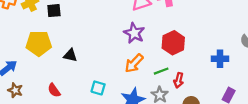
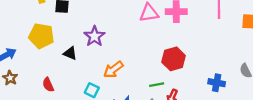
purple star: (134, 33) -> (94, 36), moved
orange arrow: (134, 63) -> (113, 69), moved

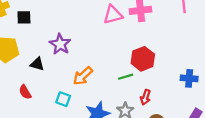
red semicircle: (48, 85) -> (25, 92), moved
green line: (157, 85) -> (126, 77), moved

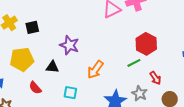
red semicircle: (25, 92) -> (35, 88), moved
red arrow: (145, 97) -> (155, 78), turned -40
cyan square: (63, 99) -> (70, 93), moved

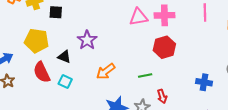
red hexagon: (146, 44) -> (164, 47), moved
red semicircle: (35, 88) -> (42, 72), size x1.5
cyan square: (70, 93) -> (65, 82), moved

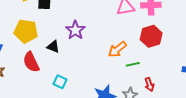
orange arrow: (106, 71) -> (117, 49), moved
cyan square: (65, 82) -> (60, 82), moved

